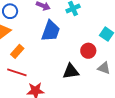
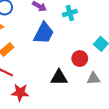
gray triangle: (104, 68) -> (94, 78), turned -32

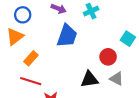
gray triangle: (94, 78) -> (117, 79), moved, turned 40

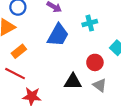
cyan cross: (91, 11) -> (90, 23), moved

